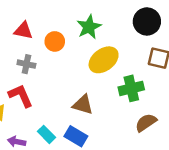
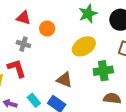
green star: (89, 27) -> (88, 14), moved
brown semicircle: (146, 123) -> (112, 98), turned 36

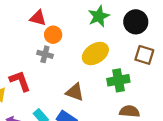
red triangle: (24, 18) -> (38, 18), moved
gray cross: (23, 44) -> (45, 54), moved

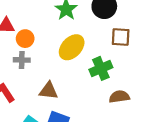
brown triangle: (75, 92) -> (49, 91), moved

